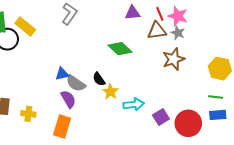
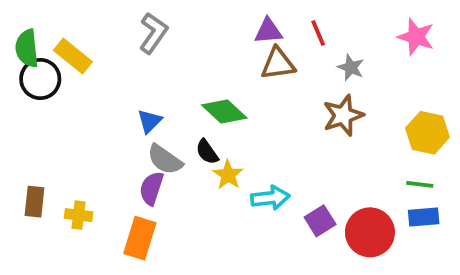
pink star: (178, 16) -> (416, 37), moved
brown triangle: (157, 31) -> (278, 64), moved
green diamond: (120, 49) -> (224, 112), moved
blue triangle: (62, 74) -> (150, 121), moved, turned -32
purple semicircle: (68, 99) -> (151, 188), turned -132

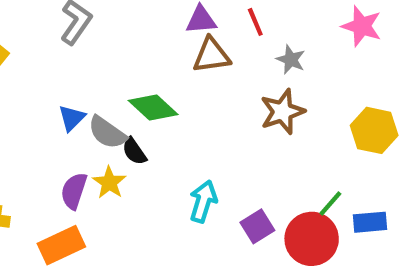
gray semicircle: (165, 160) -> (107, 133), moved
yellow star: (228, 175) -> (109, 183), moved
green line: (420, 184) -> (330, 203), moved, turned -56
cyan arrow: (270, 198) -> (203, 201), turned -66
orange rectangle: (140, 238) -> (61, 245), turned 48

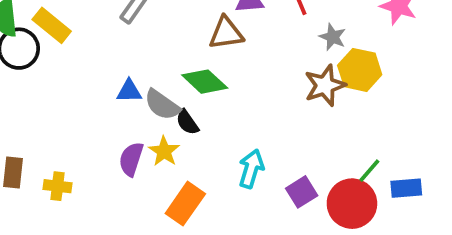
brown triangle: (212, 55) -> (226, 33), moved
blue triangle: (72, 118) -> (129, 91), turned 44
yellow hexagon: (374, 130) -> (360, 70), moved
orange rectangle: (61, 245) -> (185, 204), moved, turned -30

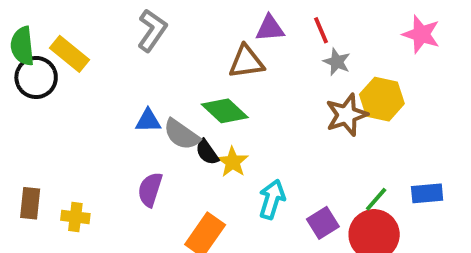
gray star: (333, 37) -> (337, 62), moved
yellow star: (164, 151) -> (233, 162), moved
green line: (369, 171) -> (376, 199), moved
blue rectangle: (406, 188) -> (427, 193), moved

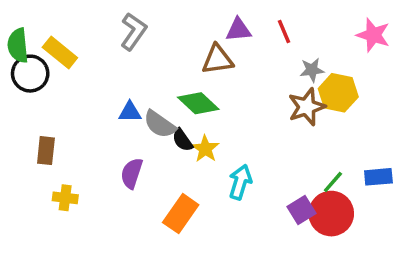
gray star: (337, 62) -> (312, 70), moved, turned -30
brown rectangle: (30, 203) -> (46, 151), moved
purple square: (323, 223) -> (301, 210), moved

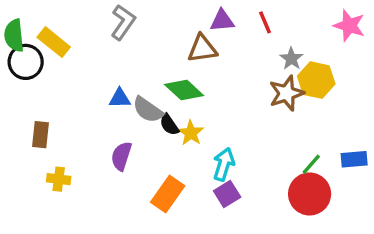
gray star: (312, 70) -> (291, 59), turned -30
purple square: (301, 210) -> (227, 194), moved

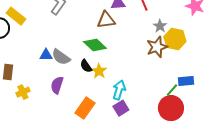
blue triangle: (120, 98) -> (46, 55), moved
gray semicircle: (148, 110) -> (61, 57), moved
blue rectangle: (354, 159) -> (186, 81), moved
yellow cross: (59, 179) -> (23, 92), moved, turned -32

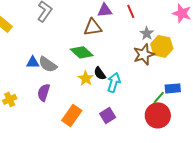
black semicircle: (86, 66) -> (100, 73), moved
cyan arrow: (119, 90) -> (114, 82), moved

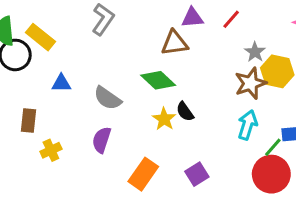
red line: (131, 11) -> (231, 19), turned 64
blue triangle: (33, 62) -> (61, 83), moved
cyan arrow: (114, 82) -> (247, 125), moved

